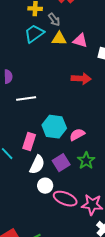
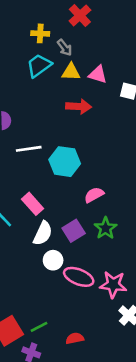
red arrow: (81, 79) -> (79, 106), moved
cyan hexagon: (54, 127) -> (65, 162), moved
pink rectangle: (29, 142) -> (33, 204), turned -60

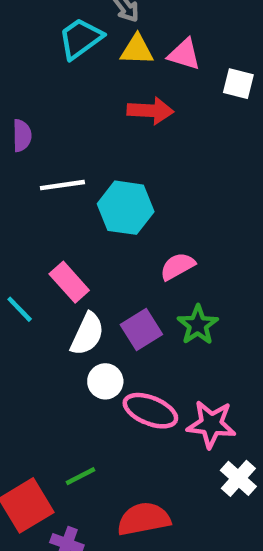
green line: (39, 327) -> (80, 476), moved
red semicircle: (75, 338) -> (144, 519), size x1.6

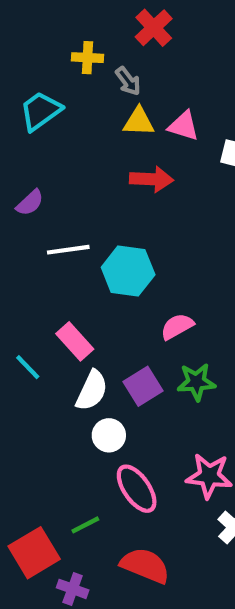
cyan trapezoid: (80, 38) -> (41, 111), moved
purple semicircle: (22, 135) -> (30, 203), turned 48
green star: (198, 325) -> (196, 382), turned 30
pink ellipse: (150, 411) -> (137, 489), moved, turned 33
red semicircle: (144, 519) -> (145, 565), turned 33

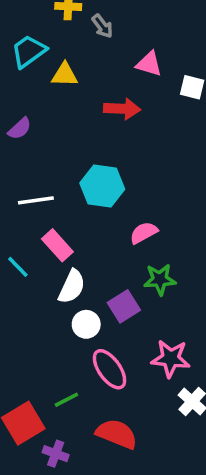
yellow triangle: (139, 122) -> (65, 75), moved
white line: (68, 250) -> (36, 200), moved
purple square: (143, 386) -> (124, 306), moved

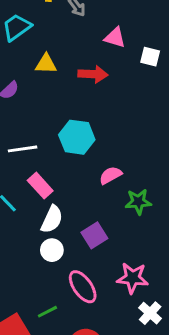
yellow triangle: (65, 75) -> (46, 64), moved
green star: (160, 279) -> (138, 202), moved
white circle: (86, 324) -> (52, 250), moved

